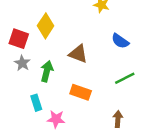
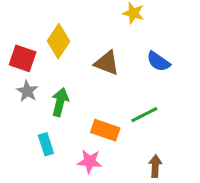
brown triangle: (78, 54) -> (107, 63), moved
green line: (125, 78) -> (144, 115), moved
pink star: (56, 119) -> (90, 161), moved

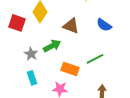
gray star: (27, 91) -> (31, 54), moved
green arrow: (60, 102) -> (52, 46), moved, turned 48

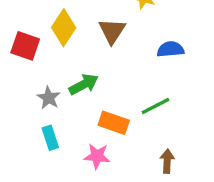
blue semicircle: (104, 25) -> (171, 49), turned 140
brown triangle: (71, 26) -> (112, 31), moved, turned 42

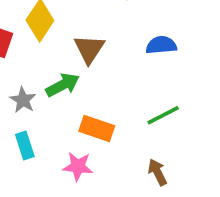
brown triangle: (112, 31) -> (89, 49), moved
green line: (155, 106) -> (163, 115), moved
brown arrow: (167, 161) -> (157, 172), turned -30

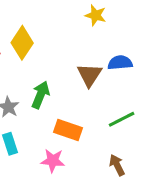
brown triangle: (89, 49) -> (89, 75), moved
green arrow: (63, 85) -> (41, 95), turned -40

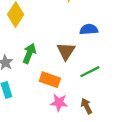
brown triangle: (89, 75) -> (66, 51), moved
pink star: (53, 161) -> (59, 103), moved

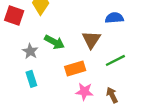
green arrow: (29, 53) -> (54, 42), turned 96
orange rectangle: (50, 80) -> (75, 68), turned -36

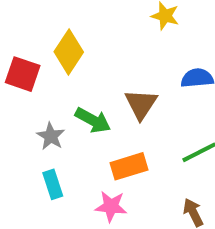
brown triangle: (91, 40) -> (141, 104), moved
pink star: (84, 92) -> (111, 206), moved

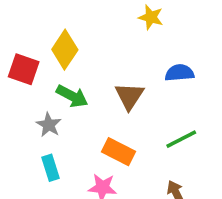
green arrow: (93, 120) -> (72, 96), moved
orange rectangle: (129, 166) -> (119, 152), turned 44

